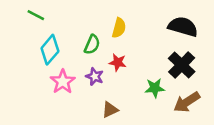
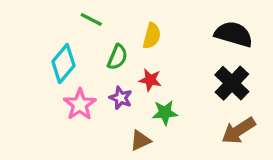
green line: (36, 15) -> (91, 19), moved
green star: (155, 88) -> (165, 113), moved

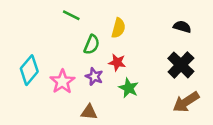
black semicircle: (234, 34) -> (182, 27), size x0.6
cyan diamond: (63, 64) -> (29, 70), moved
green star: (165, 113) -> (129, 88), turned 30
brown triangle: (140, 140) -> (89, 112), moved, turned 30

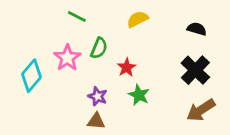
yellow semicircle: (118, 28) -> (138, 19), moved, turned -132
red star: (117, 62) -> (126, 67), turned 30
purple star: (94, 76) -> (98, 96), moved
pink star: (62, 82) -> (67, 58), moved

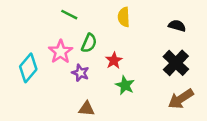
yellow semicircle: (138, 19) -> (124, 17), turned -66
purple star: (98, 96) -> (80, 73), moved

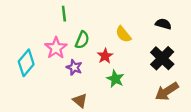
green line: (69, 15) -> (64, 14), turned 56
yellow semicircle: (124, 17) -> (123, 34), moved, turned -36
brown triangle: (87, 109) -> (80, 101), turned 35

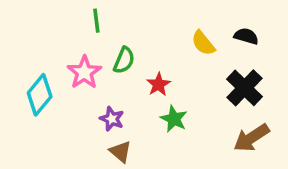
yellow semicircle: (123, 34) -> (203, 43), moved
purple star: (74, 67) -> (112, 119), moved

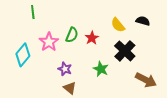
green line: (96, 21) -> (33, 12), moved
red star: (158, 84) -> (92, 38), moved
black cross: (245, 88) -> (125, 51), moved
brown arrow: (251, 138) -> (146, 80), turned -120

